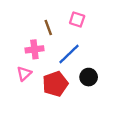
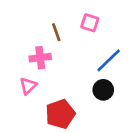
blue line: (69, 54) -> (109, 60), moved
red pentagon: (55, 84) -> (60, 114), moved

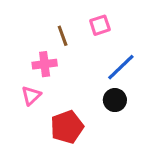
pink square: (90, 23) -> (100, 25), turned -36

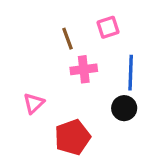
pink cross: (45, 64) -> (84, 69), moved
blue line: (121, 67) -> (131, 73), turned -44

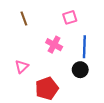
brown line: (68, 39) -> (24, 19), moved
pink cross: (84, 69) -> (54, 45), turned 35

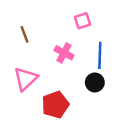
brown line: (24, 19) -> (24, 34), moved
pink triangle: (22, 67) -> (26, 79), size x1.5

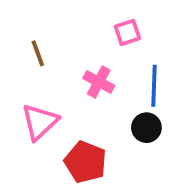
red pentagon: (55, 105) -> (85, 162), turned -30

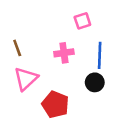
brown line: (38, 53) -> (17, 48), moved
pink cross: (99, 82) -> (64, 53), turned -36

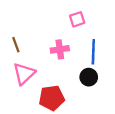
red pentagon: (55, 105) -> (52, 98), turned -30

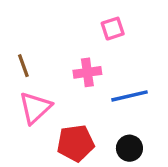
blue line: (93, 52) -> (129, 96), moved, turned 75
black circle: (89, 77) -> (129, 148), moved

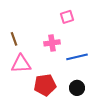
pink triangle: (35, 108) -> (21, 64), turned 40

